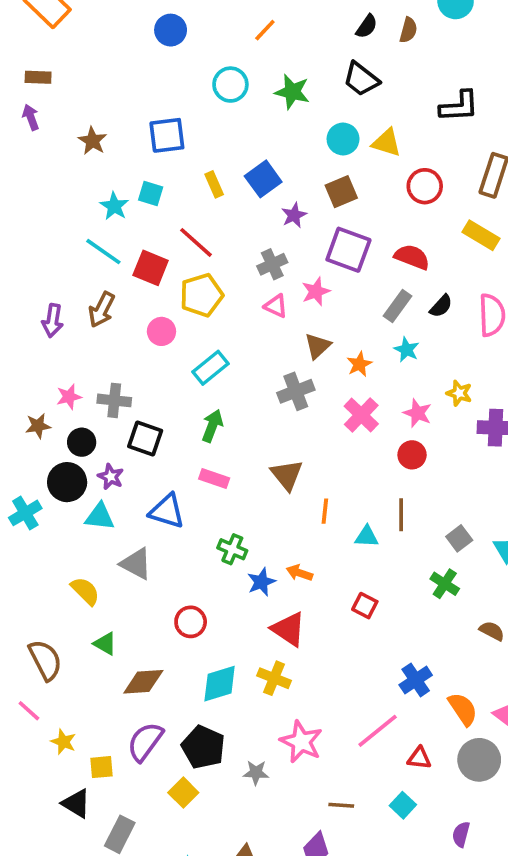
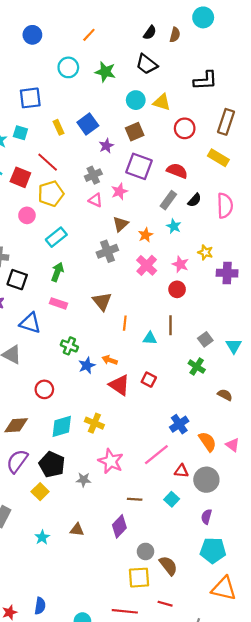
red triangle: (289, 629) -> (119, 385), moved
gray circle: (479, 760) -> (206, 480), moved

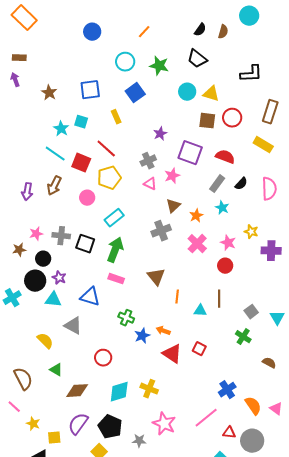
blue square: (88, 124) -> (135, 93), moved
brown square: (135, 132) -> (207, 121), moved, turned 30
green arrow: (57, 272) -> (115, 250), size x1.4
black square: (17, 280) -> (85, 244), moved

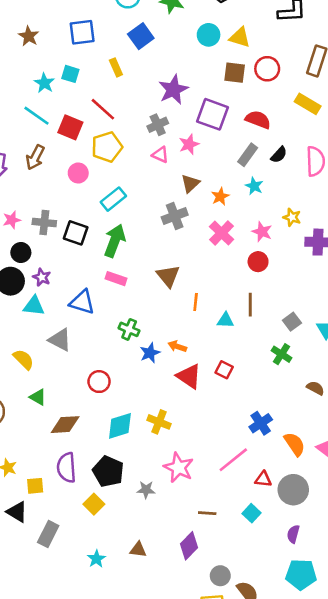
purple star: (160, 134) -> (173, 90), size x1.6
purple semicircle: (78, 424) -> (66, 468), turned -40

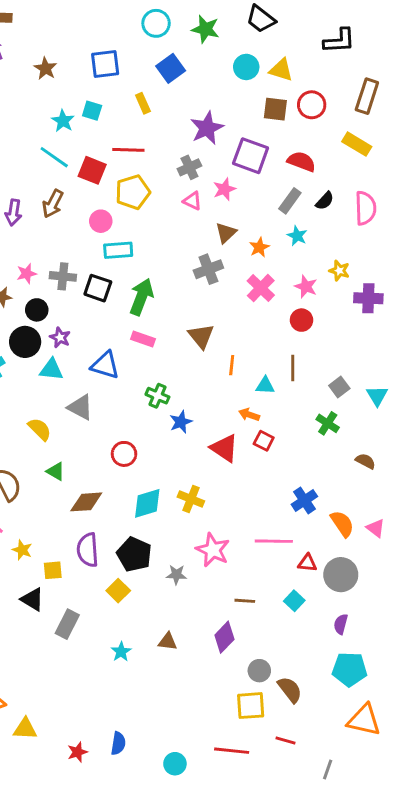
red line: (103, 109) -> (128, 150), turned -40
cyan rectangle: (113, 199) -> (118, 250), moved, turned 35
orange arrow: (177, 346) -> (249, 415), moved
pink line: (233, 460) -> (274, 541), turned 40

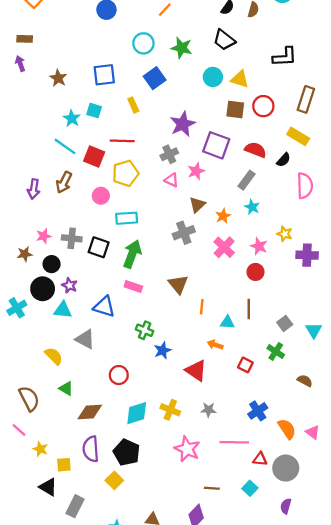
black semicircle: (325, 201) -> (284, 160), moved
cyan rectangle: (118, 250) -> (127, 218), moved
red square: (264, 441) -> (245, 365), moved
gray star: (176, 575) -> (208, 410), moved

